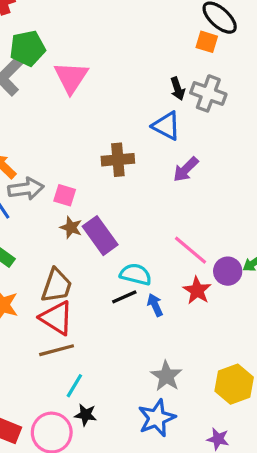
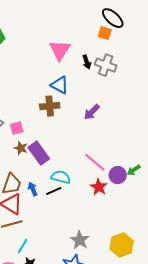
pink triangle: (71, 77) -> (60, 50), moved
blue triangle: (166, 126) -> (60, 85), moved
pink square: (65, 195) -> (17, 128), turned -32
blue arrow: (155, 305) -> (33, 189), moved

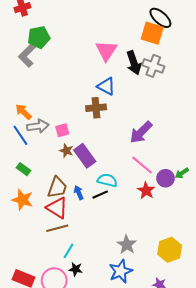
orange square: (105, 33) -> (152, 33), size x1.6
black arrow: (87, 62) -> (134, 63), size x1.6
purple arrow: (92, 112) -> (141, 132), moved, size x1.4

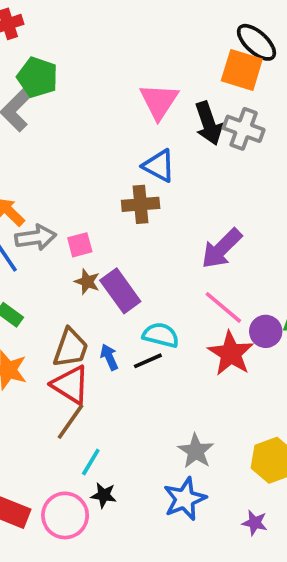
green pentagon: (39, 37) -> (37, 77), turned 30
red star: (146, 191) -> (231, 353), size x1.4
brown line: (57, 228) -> (71, 422), turned -40

